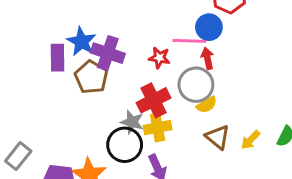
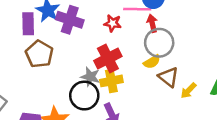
brown pentagon: (91, 77) -> (39, 54), moved
gray circle: (196, 85) -> (159, 43), moved
brown triangle: (218, 137) -> (168, 77), moved

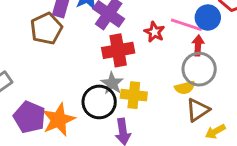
brown pentagon: (39, 54) -> (46, 29), moved
red cross: (108, 59) -> (118, 50), moved
brown triangle: (168, 77) -> (198, 110), turned 30

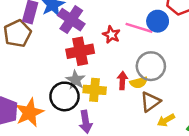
red arrow: (198, 45) -> (122, 81), moved

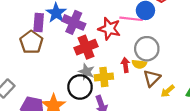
red star: (111, 35) -> (109, 29), size x1.5
yellow semicircle: (139, 82) -> (139, 64), turned 32

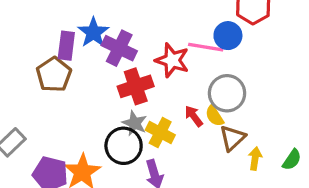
yellow semicircle: (139, 64) -> (214, 116), turned 48
red arrow: (125, 65) -> (194, 116), turned -32
yellow cross: (104, 77) -> (160, 133), turned 30
yellow arrow: (168, 91) -> (255, 159), turned 136

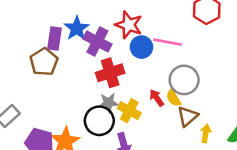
blue circle: (228, 36) -> (141, 47), moved
red star: (172, 60) -> (129, 25), moved
gray star: (135, 123) -> (109, 103), turned -30

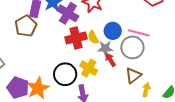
pink line: (168, 42) -> (139, 33), moved
blue circle: (141, 47) -> (113, 31), moved
yellow semicircle: (174, 98) -> (93, 37), moved
gray star: (109, 103) -> (105, 48), moved

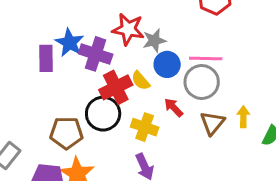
brown pentagon: (26, 26) -> (66, 133), moved, turned -30
gray star: (105, 48) -> (154, 41), moved
black circle: (65, 74) -> (103, 114), moved
yellow arrow: (146, 90) -> (243, 117), moved

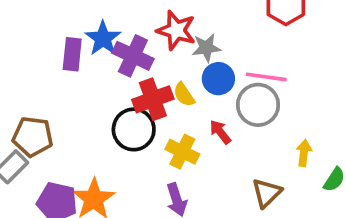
brown triangle: (212, 123) -> (267, 193), moved
brown pentagon: (66, 133) -> (33, 137), moved

